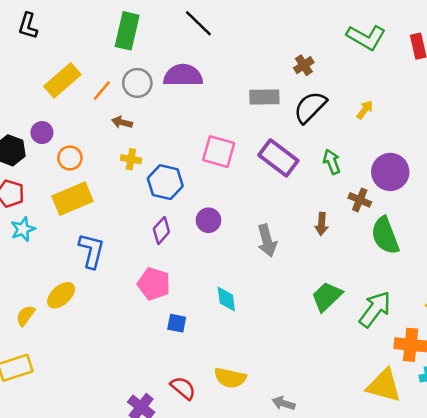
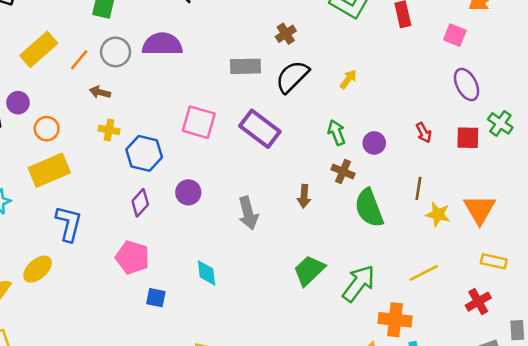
green arrow: (332, 162) -> (337, 133), moved
purple circle: (390, 172) -> (374, 143), size x0.6

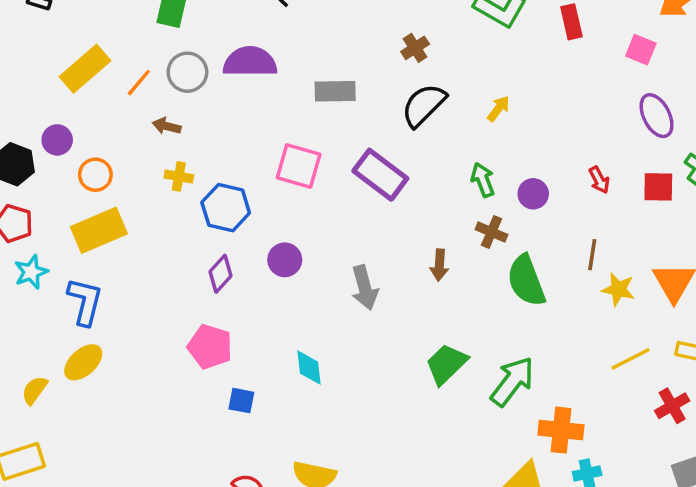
gray rectangle: (246, 66) -> (335, 91), moved
blue L-shape: (69, 224) -> (85, 302), moved
yellow line: (424, 273) -> (630, 359), moved

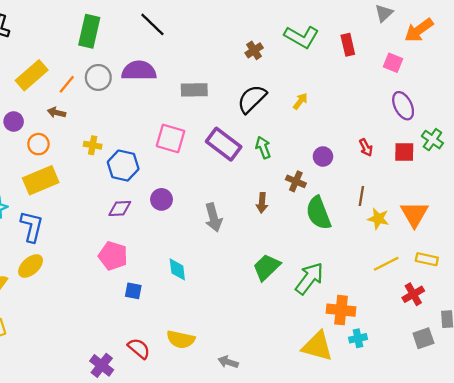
brown cross: (415, 48) -> (254, 50), moved
brown arrow: (167, 126) -> (57, 112), moved
green arrow: (483, 180) -> (263, 147), moved
purple diamond: (220, 274) -> (120, 208), turned 45

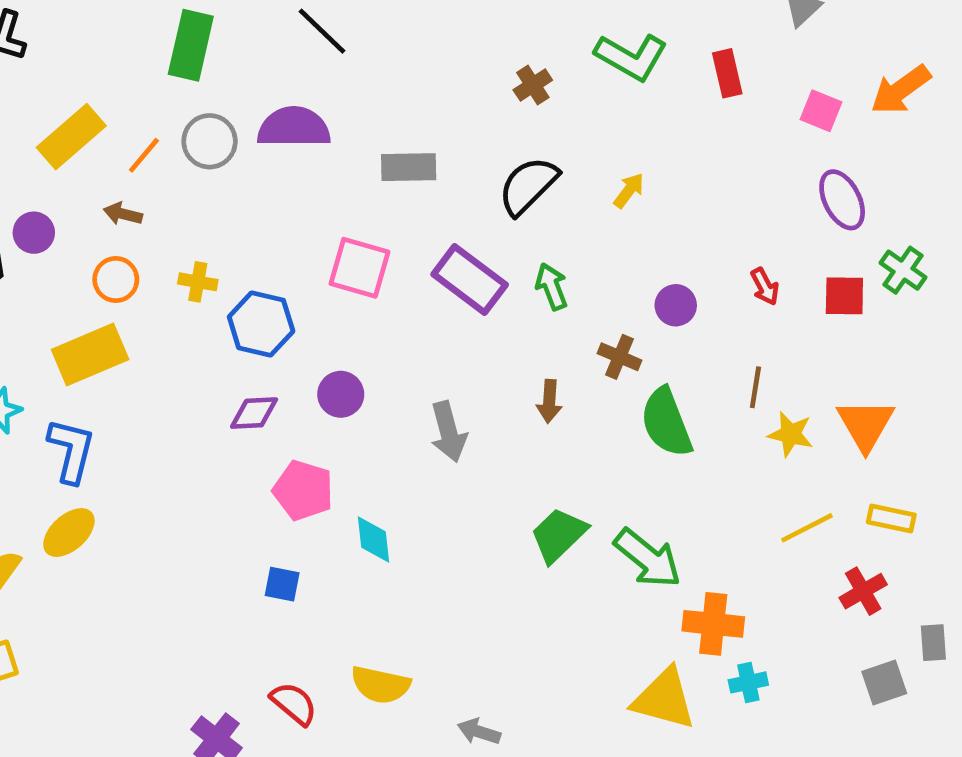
orange arrow: (419, 30) -> (901, 90), moved
orange circle: (38, 144) -> (116, 279), moved
pink pentagon: (113, 256) -> (303, 490), moved
green arrow: (309, 278) -> (648, 558), turned 92

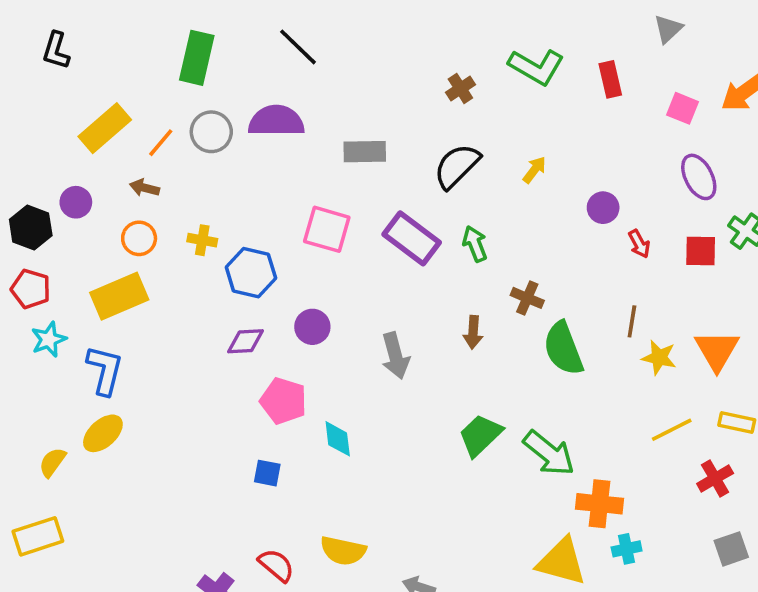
purple circle: (676, 305) -> (603, 208), moved

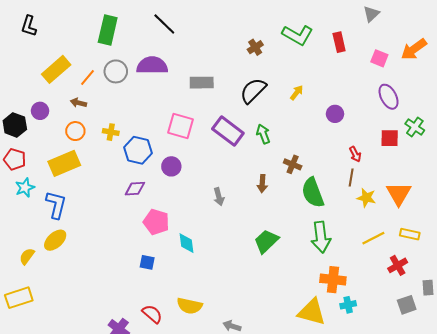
red arrow: (639, 244) -> (355, 154), moved
purple circle: (312, 327) -> (171, 166), moved
gray arrow: (395, 356) -> (219, 197), size x0.7
green arrow: (549, 453) -> (321, 237), moved, turned 44

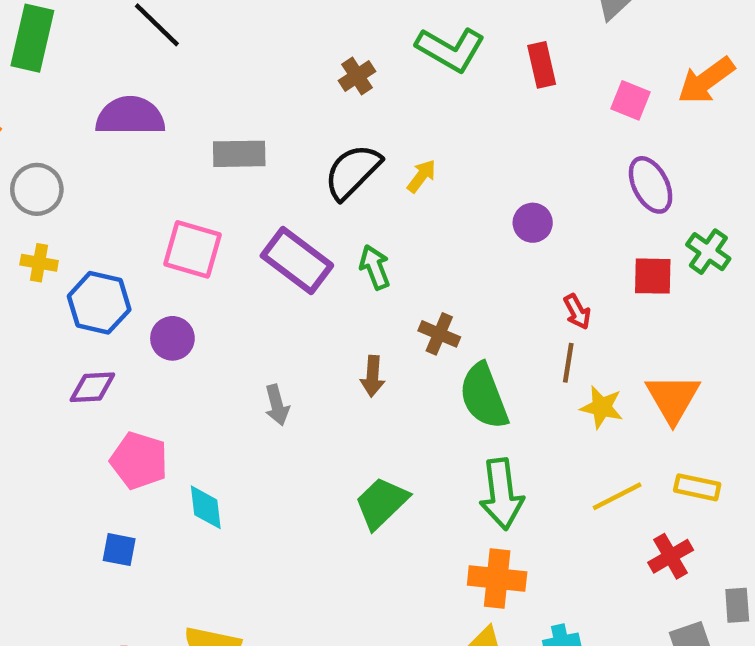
gray circle: (116, 71) -> (37, 189), moved
yellow arrow: (297, 93) -> (422, 176), moved
orange cross: (333, 280) -> (497, 578), moved

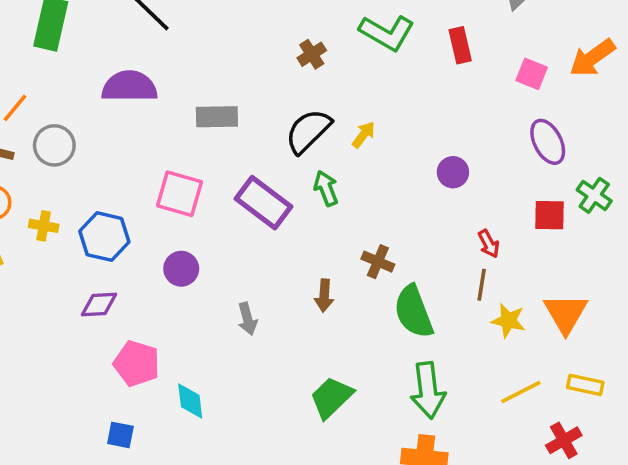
yellow cross: (39, 263) -> (44, 226), moved
green arrow: (375, 267) -> (326, 188), moved
purple circle: (172, 338) -> (181, 269), moved

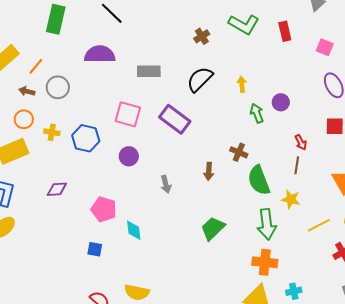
yellow arrow: (364, 135) -> (242, 84), moved, turned -42
green arrow: (326, 188) -> (257, 113), moved
purple diamond: (99, 304) -> (57, 189), moved
yellow star: (508, 321) -> (291, 199), moved

